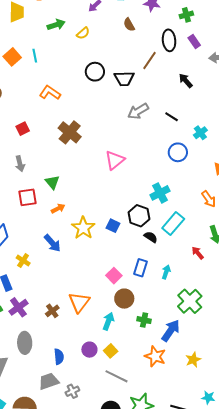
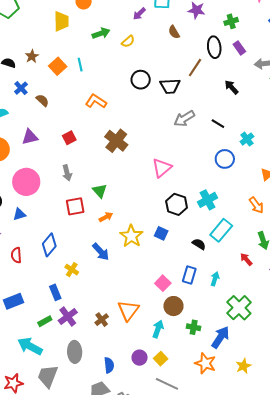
black hexagon: (139, 216) -> (177, 204), moved

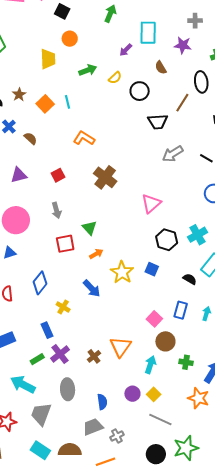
black circle: (141, 80) -> (140, 91), moved

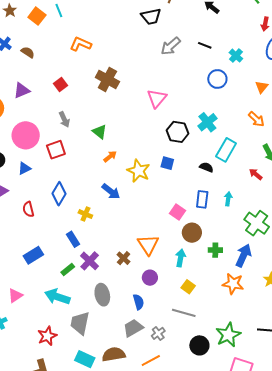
red square: (65, 244) -> (56, 150), moved
purple circle: (132, 394) -> (150, 278), moved
gray line: (160, 419) -> (184, 313), moved

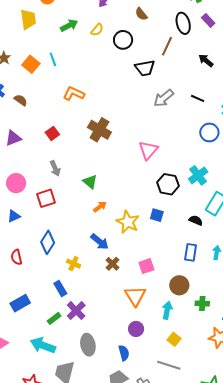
pink circle: (26, 135) -> (16, 183), size x0.7
pink square: (177, 212) -> (146, 266), moved, turned 35
brown cross: (123, 258) -> (112, 264), moved

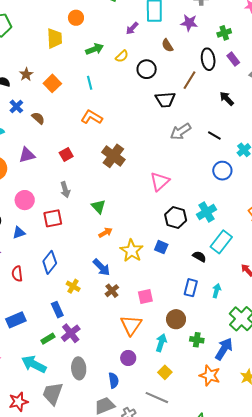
cyan line: (53, 59) -> (90, 83), moved

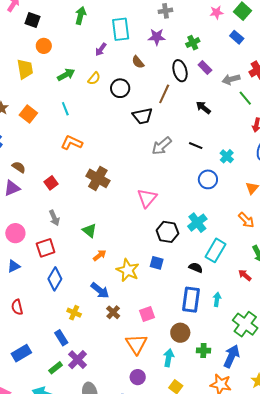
brown semicircle: (38, 118) -> (19, 167), moved
blue diamond: (50, 262) -> (55, 279), moved
blue rectangle: (191, 288) -> (191, 300), size x1.4

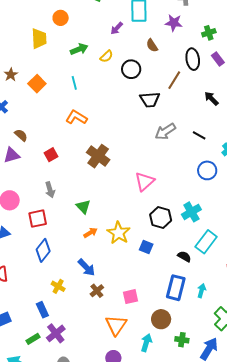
yellow star: (128, 270) -> (119, 233), moved

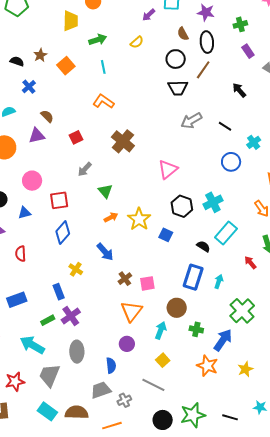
green arrow: (79, 49) -> (98, 40), moved
black ellipse: (193, 59) -> (207, 42), moved
black circle: (131, 69) -> (176, 59), moved
gray arrow: (50, 190) -> (85, 169), moved, turned 56
brown cross: (97, 291) -> (125, 279), moved

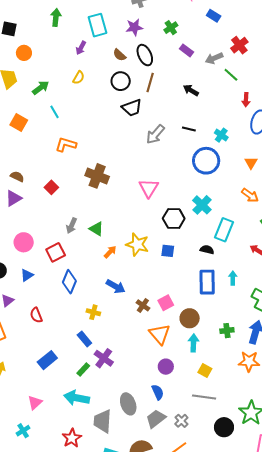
blue circle: (231, 162) -> (206, 161), size x1.4
gray arrow: (85, 169) -> (72, 226), moved
brown circle: (177, 308) -> (190, 318), moved
gray ellipse: (77, 352) -> (128, 404), moved

